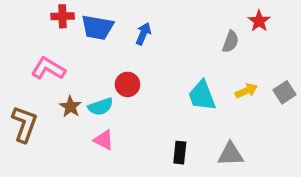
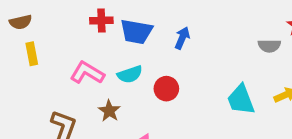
gray semicircle: (231, 42) -> (269, 46), turned 70
cyan semicircle: (101, 107) -> (130, 74), moved

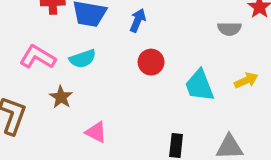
red circle: (166, 89) -> (151, 62), moved

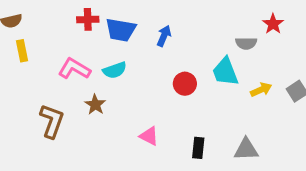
red circle: (151, 62) -> (185, 84), moved
cyan trapezoid: (199, 85) -> (225, 72), moved
pink triangle: (96, 132) -> (149, 136), moved

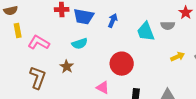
pink L-shape: (74, 69) -> (39, 43), moved
cyan trapezoid: (225, 72) -> (146, 32), moved
red circle: (185, 84) -> (122, 64), moved, size x1.5

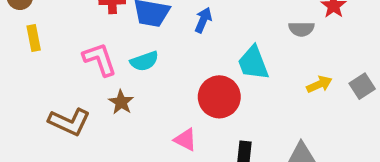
cyan trapezoid: (146, 32) -> (253, 63), moved
pink L-shape: (39, 43) -> (100, 59), moved, turned 40
brown L-shape: (38, 78) -> (69, 122), turned 95

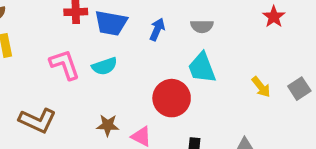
gray semicircle: (301, 29) -> (202, 26), moved
yellow arrow: (319, 84) -> (261, 87), turned 75
brown star: (121, 102) -> (108, 125), moved, turned -30

